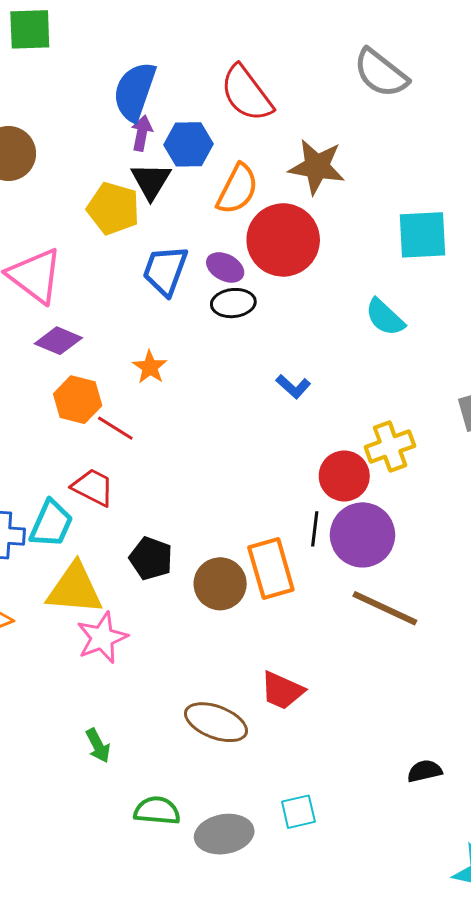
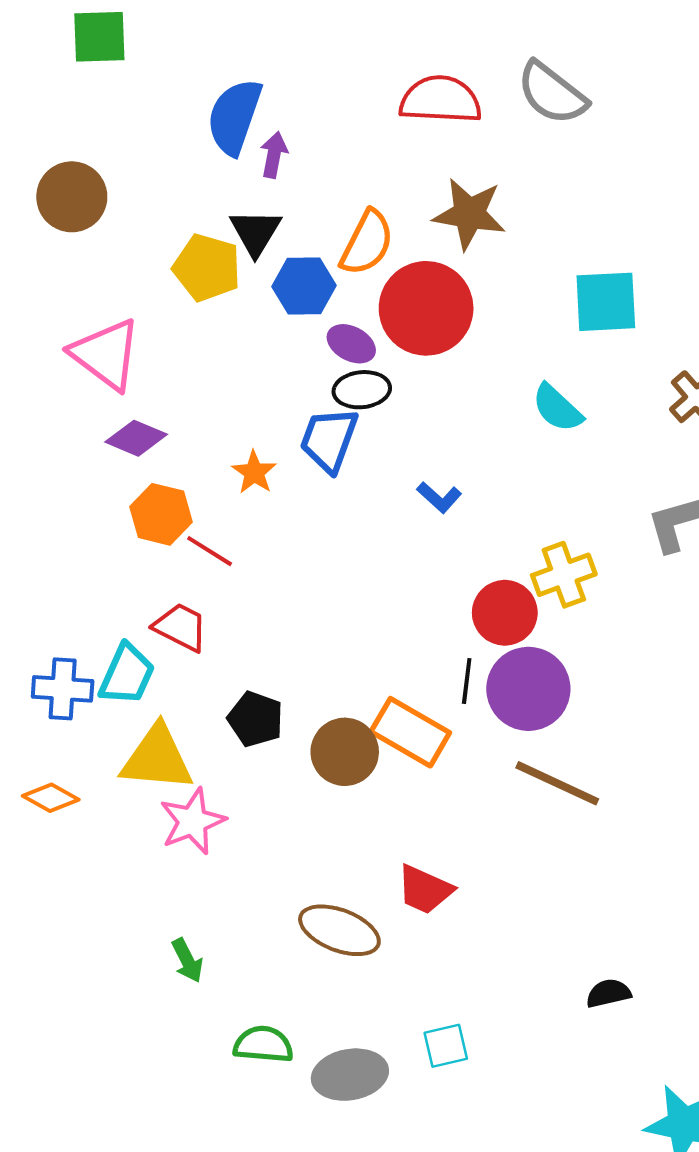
red semicircle: (247, 93) -> (440, 100), moved, turned 130
purple arrow: (142, 133) -> (274, 155), moved
blue hexagon: (189, 144) -> (304, 286), moved
blue trapezoid: (165, 270) -> (329, 440), moved
orange rectangle: (271, 569) -> (410, 732), turned -44

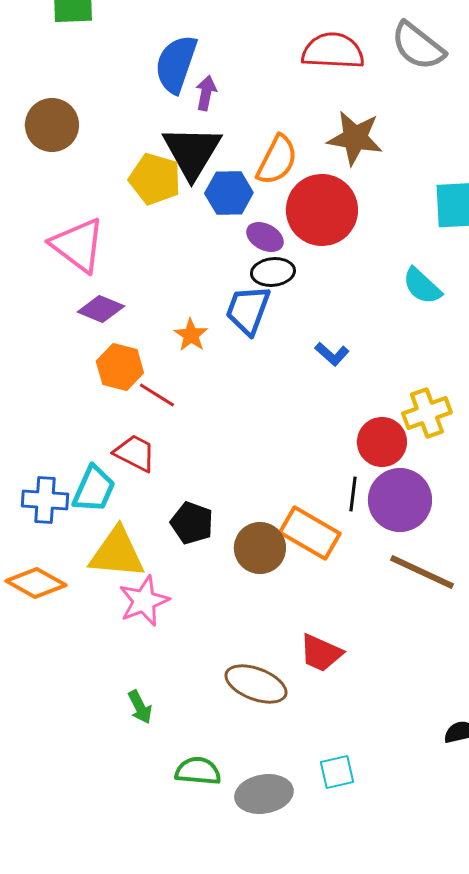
black triangle: (255, 232) -> (192, 152), size x1.5
orange diamond: (51, 798) -> (36, 583), size x1.4

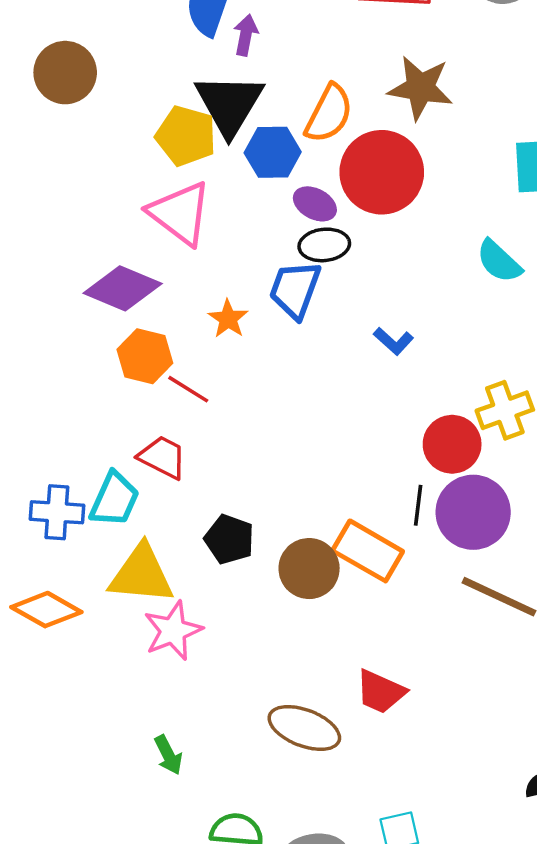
pink triangle: (78, 245) -> (180, 213), moved
purple diamond: (101, 309) -> (123, 288), size x1.4

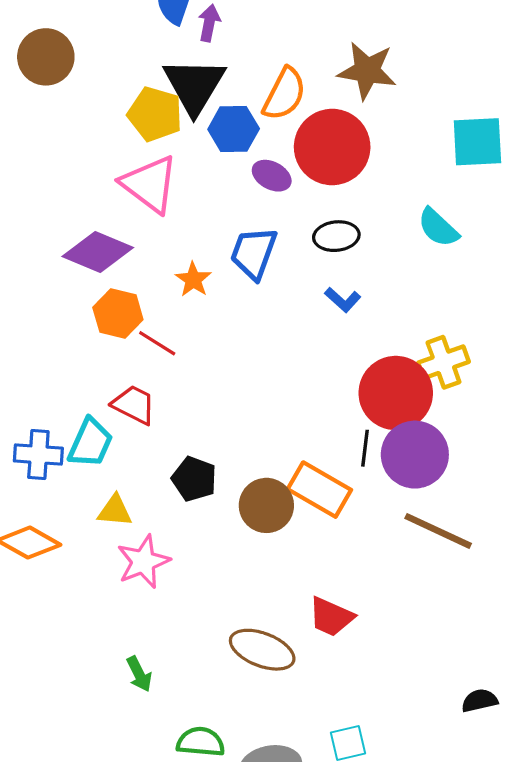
black ellipse: (324, 245) -> (336, 236), moved
red circle: (452, 444) -> (396, 393), size x1.4
yellow triangle: (141, 574) -> (115, 511), size x0.6

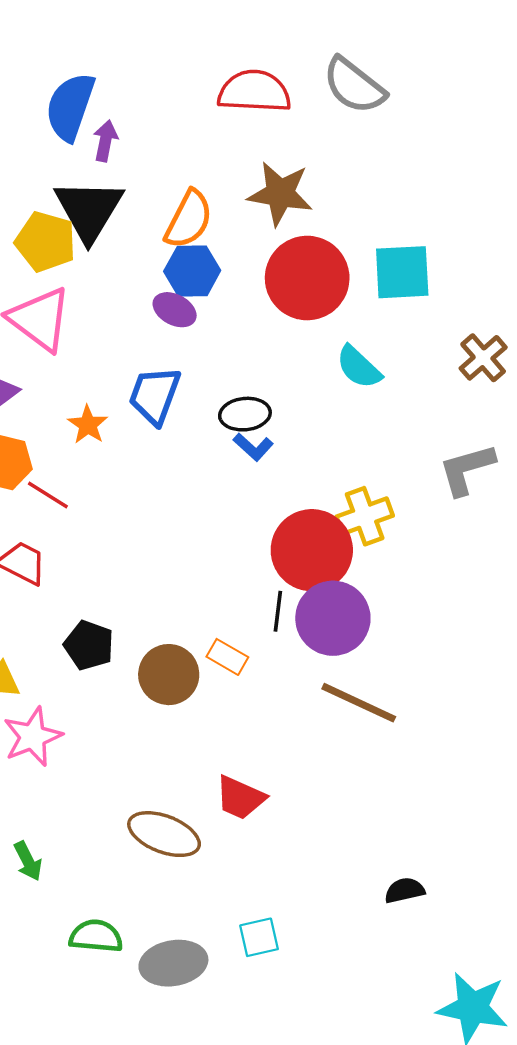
blue hexagon: (234, 129) -> (192, 271), moved
red circle: (332, 147) -> (307, 278), moved
black ellipse: (336, 236) -> (245, 414), moved
orange rectangle: (319, 490) -> (227, 657), size x0.6

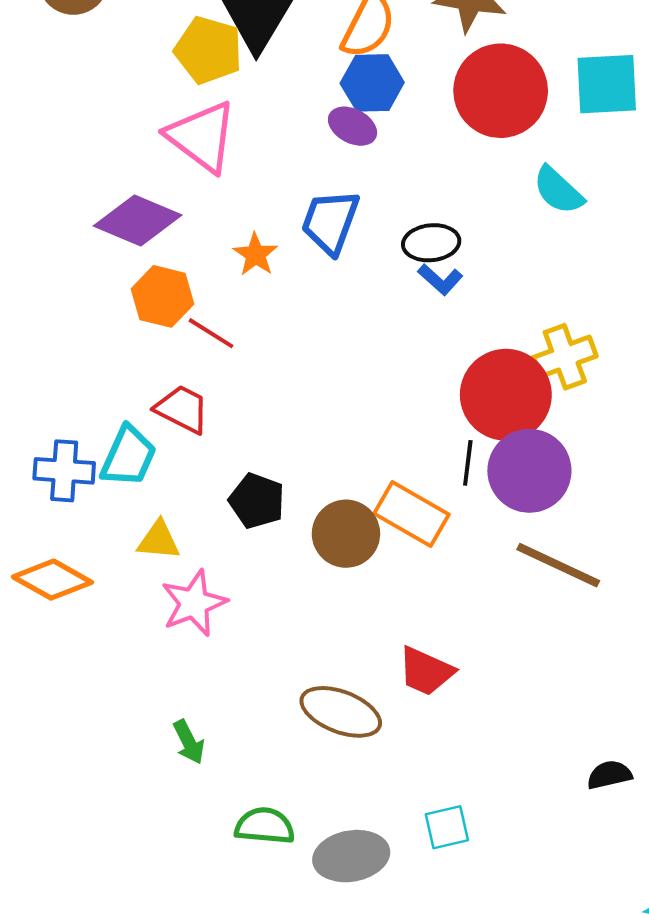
orange rectangle: (227, 657) -> (411, 514), size x1.6

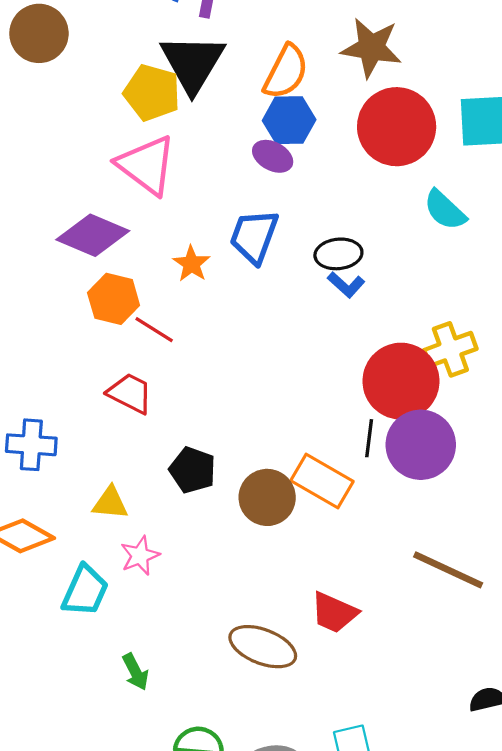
cyan trapezoid: (128, 456) -> (85, 591), moved
brown line: (558, 565) -> (448, 570), moved
pink star: (194, 603) -> (140, 556), size x0.7

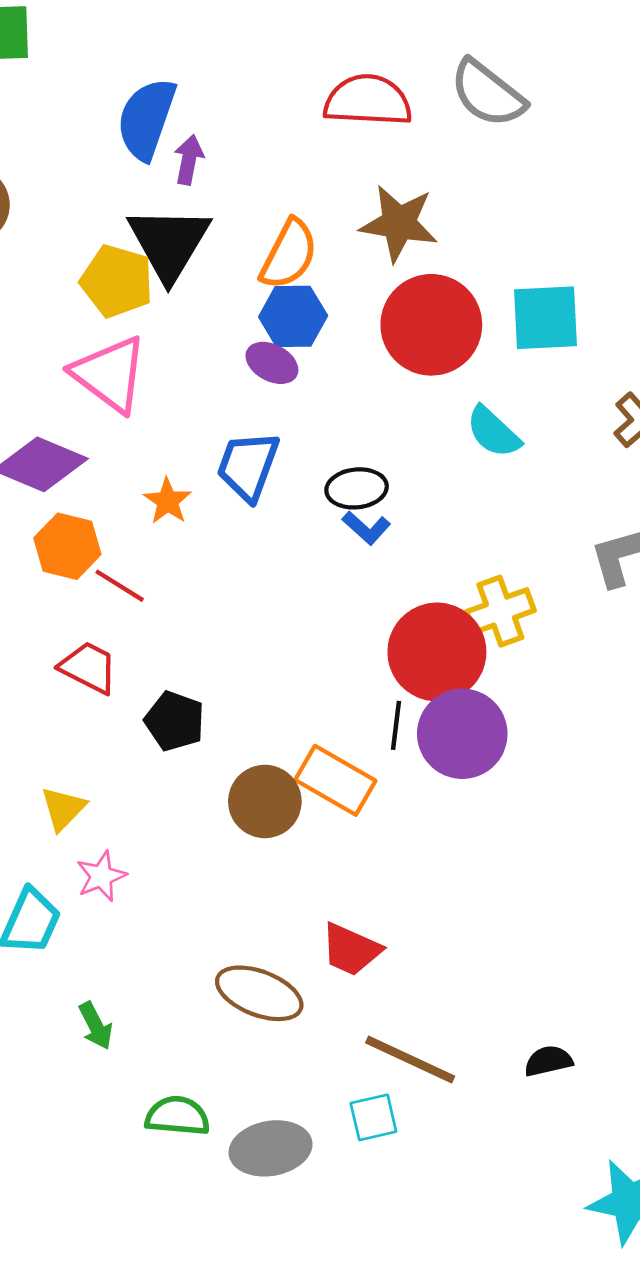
black pentagon: (193, 470) -> (175, 721), moved
yellow triangle: (110, 503) -> (63, 809), turned -51
brown line: (448, 570) -> (410, 1060), moved

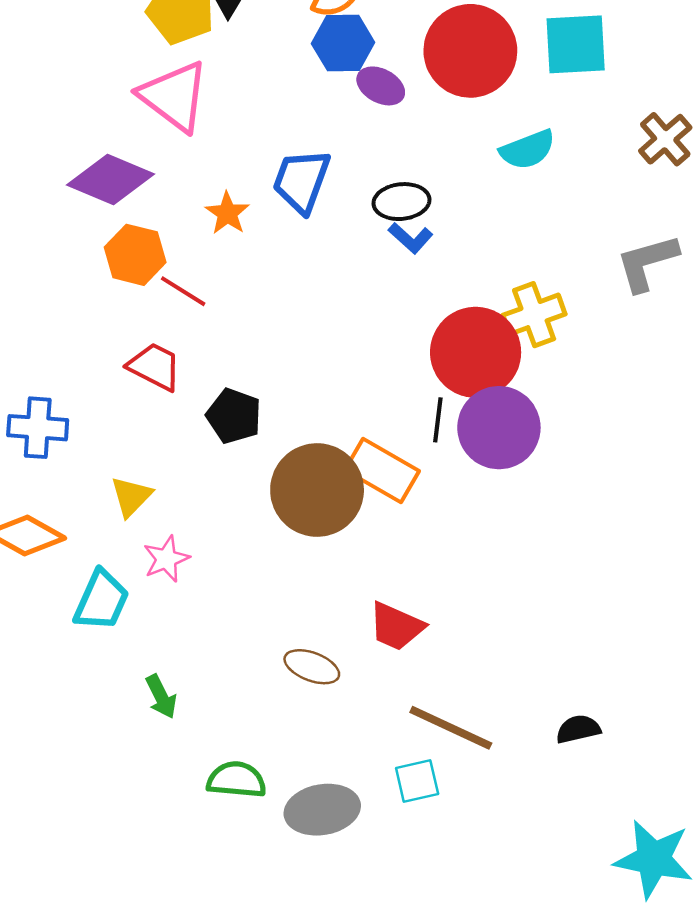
purple ellipse: (272, 363) -> (381, 86), moved
cyan semicircle: (493, 432) -> (528, 150), turned -64
brown circle: (265, 801) -> (317, 490), size x1.4
brown ellipse: (259, 993) -> (312, 667), size x0.7

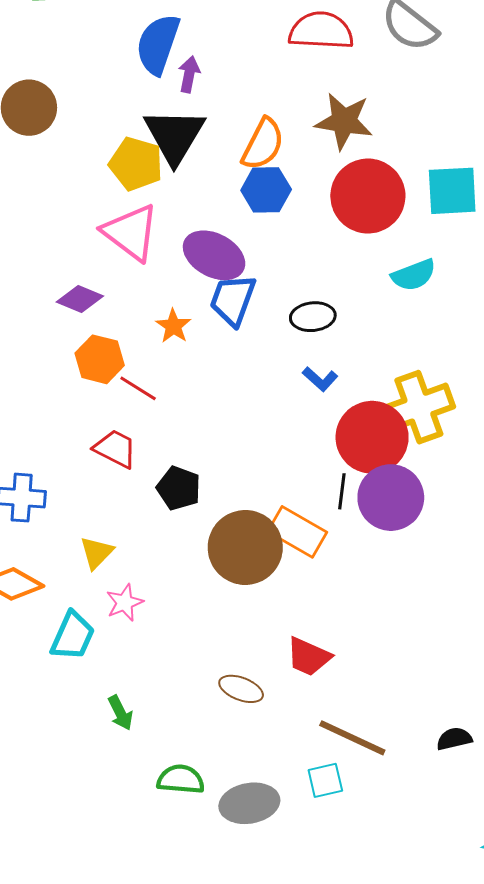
purple ellipse: (381, 86) -> (214, 255), moved, size x1.6
purple diamond: (110, 179) -> (80, 299), size x0.7
blue L-shape: (411, 238) -> (320, 379), moved
yellow cross: (534, 315) -> (419, 407), size x1.4

